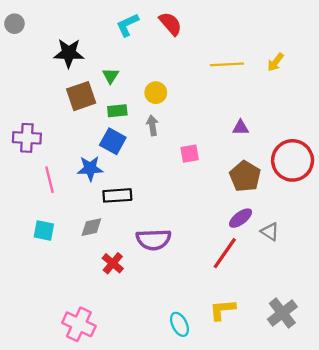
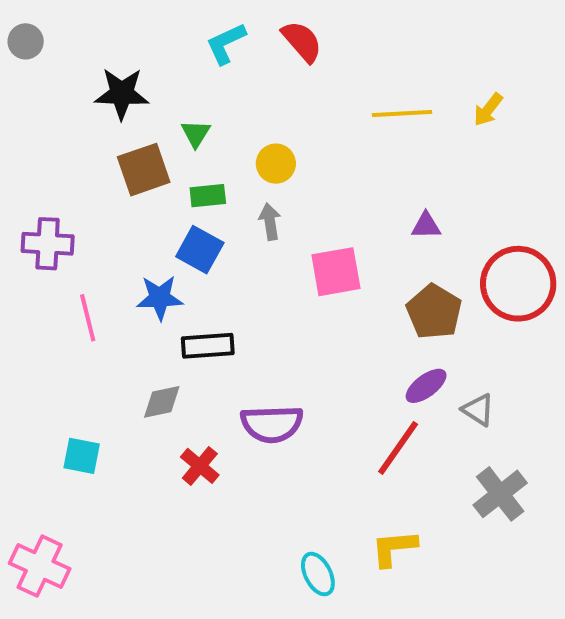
pink square: (190, 154) -> (336, 272), size x1.5
cyan square: (44, 231) -> (82, 456), moved
gray cross: (282, 313) -> (500, 494), moved
pink cross: (79, 324) -> (40, 566), moved

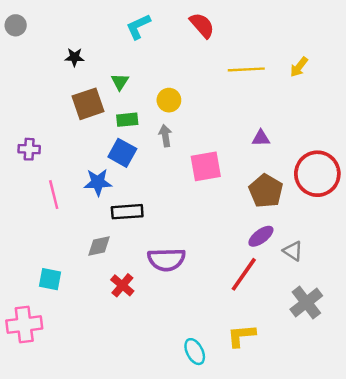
red semicircle: (302, 41) -> (202, 25), moved
black star: (122, 93) -> (74, 57), size x0.6
purple cross: (48, 244) -> (29, 149), size x0.7
pink cross: (40, 566) -> (24, 325), moved, turned -32

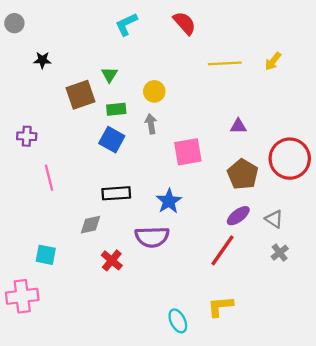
black star: (74, 57) -> (42, 60), moved
blue star: (98, 182) -> (169, 201), moved, turned -30
gray triangle: (293, 251) -> (274, 219), moved
gray cross: (306, 302) -> (280, 253), moved, size x0.6

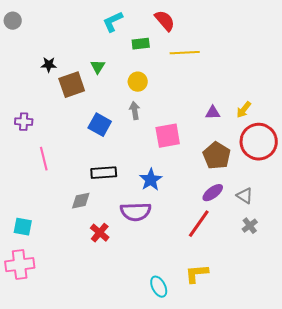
black star: (42, 60) -> (49, 65), moved
yellow arrow: (273, 61) -> (244, 110), moved
yellow line: (225, 63) -> (185, 53), moved
green rectangle: (116, 109) -> (141, 44), moved
cyan square: (46, 255) -> (23, 227), moved

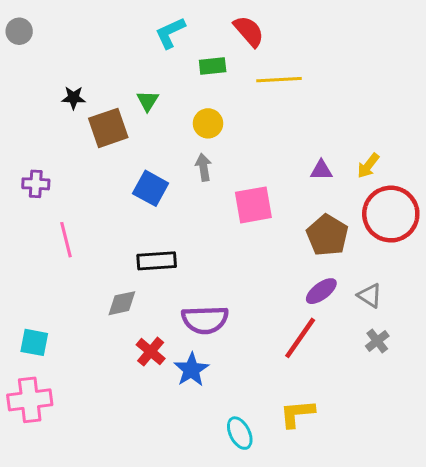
blue star: (151, 180) -> (191, 370), moved

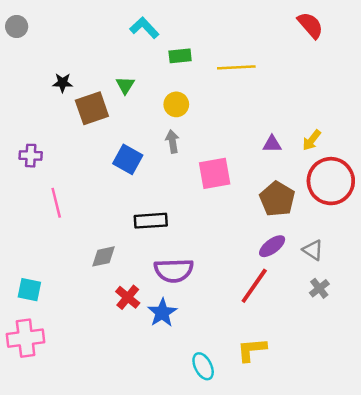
red semicircle: (249, 31) -> (310, 25), moved
cyan L-shape: (170, 33) -> (144, 28), turned 72
black rectangle: (157, 261) -> (151, 221), moved

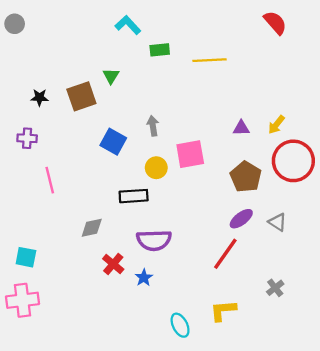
black star: (63, 83) -> (40, 97), moved
yellow circle: (176, 104) -> (156, 168), moved
gray cross: (319, 288) -> (275, 288), moved
blue star: (162, 313) -> (144, 278), size x0.7

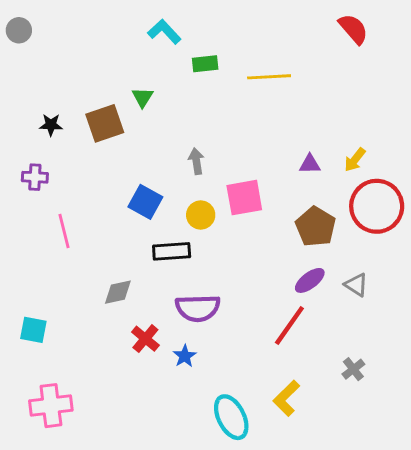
blue square: (113, 142) -> (145, 202), moved
pink cross: (23, 300) -> (51, 406), moved
yellow L-shape: (223, 310) -> (286, 398), turned -40
cyan ellipse: (180, 325) -> (231, 417), size x1.4

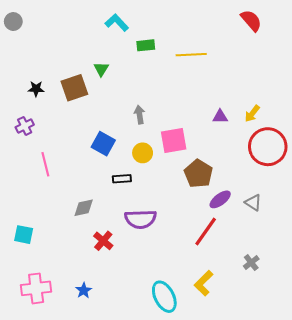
purple cross: (35, 177) -> (25, 126), turned -30
brown pentagon: (316, 227) -> (198, 174), moved
black rectangle: (172, 251) -> (122, 179), size x0.7
blue star: (185, 356) -> (84, 290), moved

